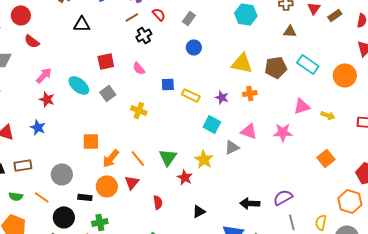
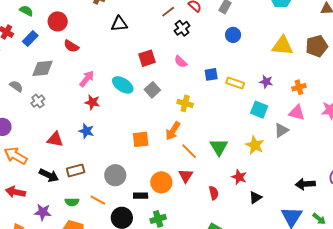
orange cross: (250, 93) -> (299, 87), moved
orange arrow: (111, 158) -> (173, 131), moved
red star: (185, 177) -> (239, 177), moved

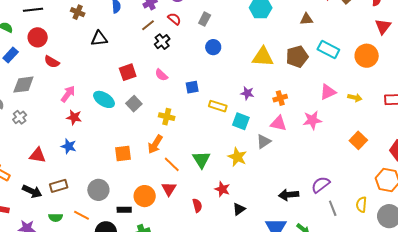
yellow rectangle: (235, 83) -> (218, 106), moved

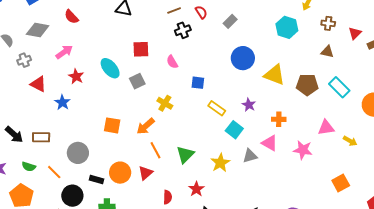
blue circle: (213, 47) -> (243, 58), moved, size x1.5
pink arrow: (68, 94) -> (64, 52), moved
red triangle: (38, 155) -> (38, 84), moved

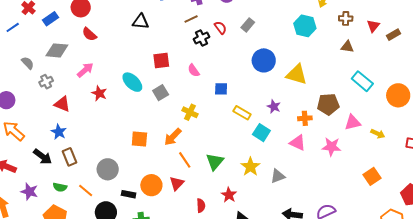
red semicircle: (201, 12) -> (220, 28), moved
brown pentagon: (307, 85) -> (328, 104), moved
blue star: (62, 102) -> (59, 132), moved
brown rectangle: (41, 137) -> (70, 157), turned 72
gray triangle: (250, 156) -> (278, 176), moved

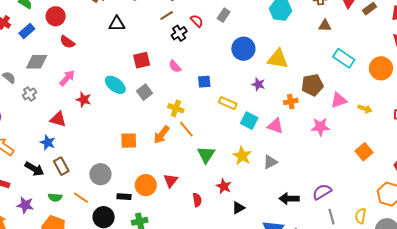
red triangle: (62, 104) -> (58, 119), moved
purple star: (274, 107) -> (258, 84), moved
pink triangle: (298, 143) -> (275, 126), moved
orange line: (185, 160) -> (186, 129), moved

